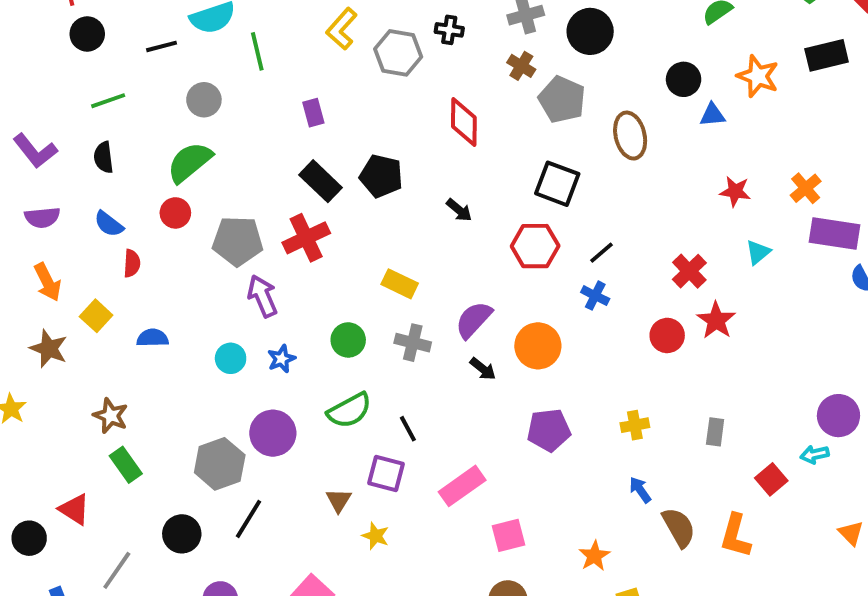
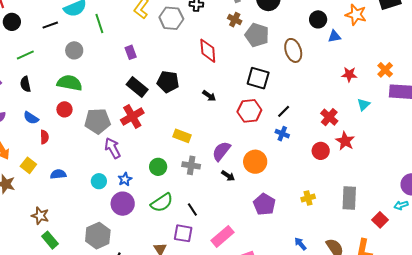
green semicircle: (190, 162) -> (70, 83), turned 55
purple pentagon: (549, 430) -> (264, 204), turned -30
gray rectangle: (715, 432) -> (349, 198), size x1.6
purple circle: (273, 433) -> (123, 204), moved
blue arrow: (640, 490) -> (300, 244), moved

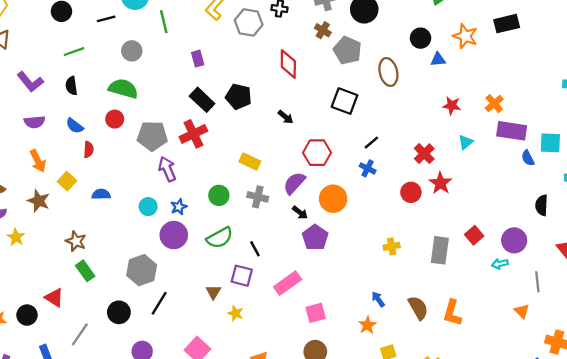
red hexagon: (249, 111) -> (317, 153), moved
purple pentagon: (264, 204) -> (315, 237), moved
red square: (380, 220) -> (474, 235), moved

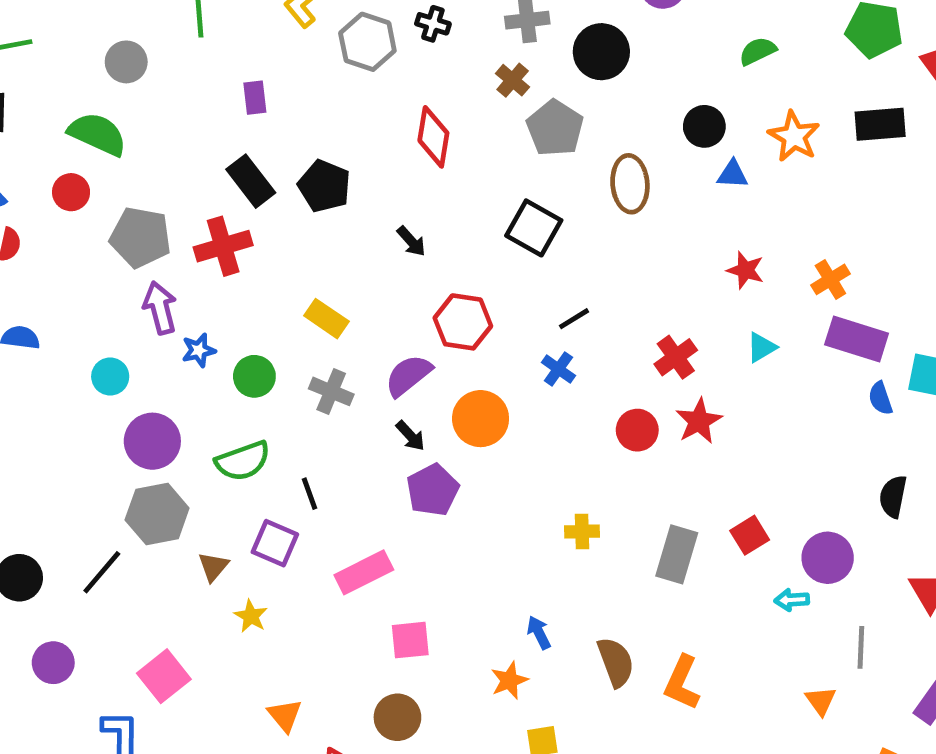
blue star: (179, 207) -> (199, 350), moved
gray hexagon: (142, 270) -> (157, 514), moved

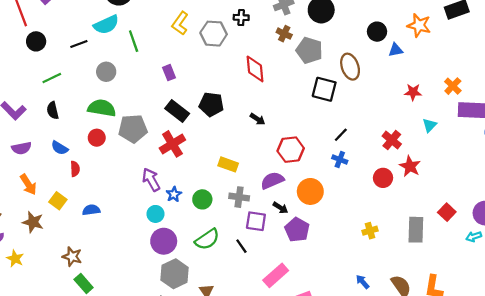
black square: (534, 228) -> (324, 89), moved
gray pentagon: (140, 237) -> (133, 129), moved
purple semicircle: (408, 375) -> (272, 180), turned 30
cyan circle: (110, 377) -> (155, 214), moved
purple square: (275, 543) -> (256, 221), moved

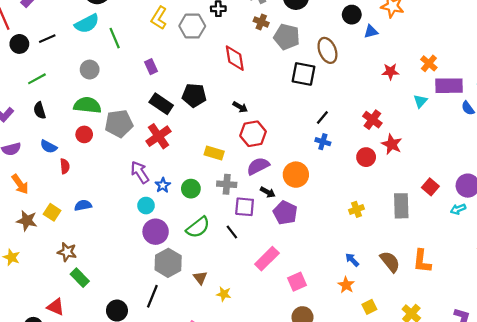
black line: (79, 44) -> (47, 39), moved
cyan triangle: (430, 125) -> (420, 101), moved
red hexagon: (291, 150) -> (253, 134), moved
yellow square: (58, 201) -> (52, 212), moved

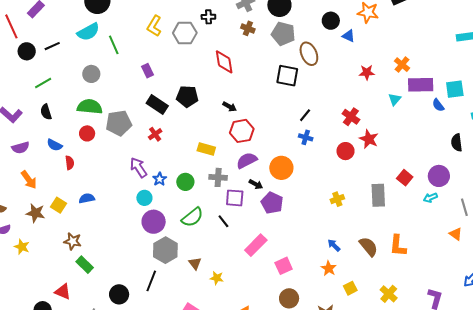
blue triangle: (371, 32) -> (349, 36), turned 40
gray pentagon: (287, 37) -> (283, 34), moved
red cross: (158, 136) -> (155, 134), size x0.6

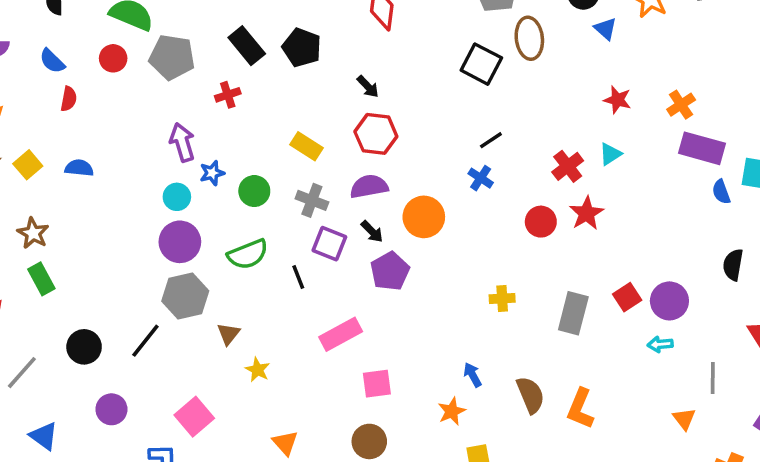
cyan triangle: (395, 99) -> (610, 154), moved
purple circle: (439, 176) -> (669, 301), moved

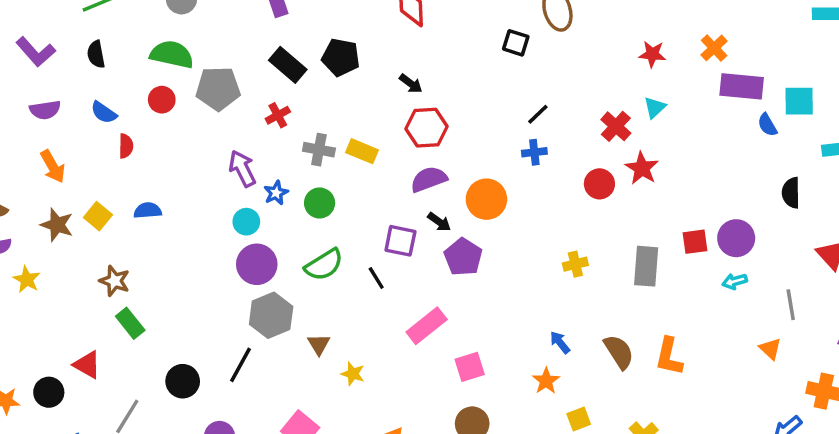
black square: (481, 64) -> (516, 43), size x0.7
blue cross: (481, 178) -> (534, 152), turned -30
gray cross: (312, 200) -> (319, 150), moved
red square: (627, 297) -> (695, 242), turned 36

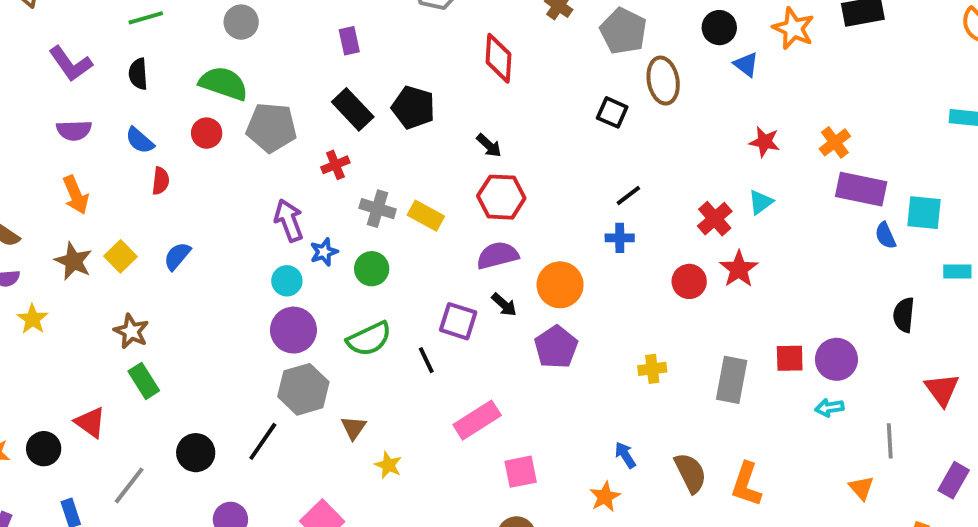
blue semicircle: (148, 210) -> (177, 256), turned -52
purple pentagon: (463, 257) -> (556, 347), moved

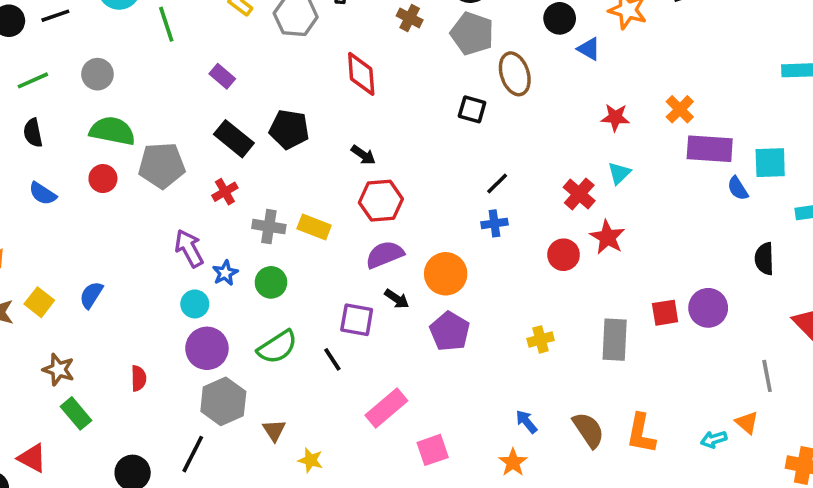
gray circle: (241, 22) -> (97, 74), moved
purple rectangle: (349, 41) -> (222, 76), turned -30
red semicircle: (161, 181) -> (139, 378), moved
cyan arrow: (829, 408) -> (714, 439), moved

